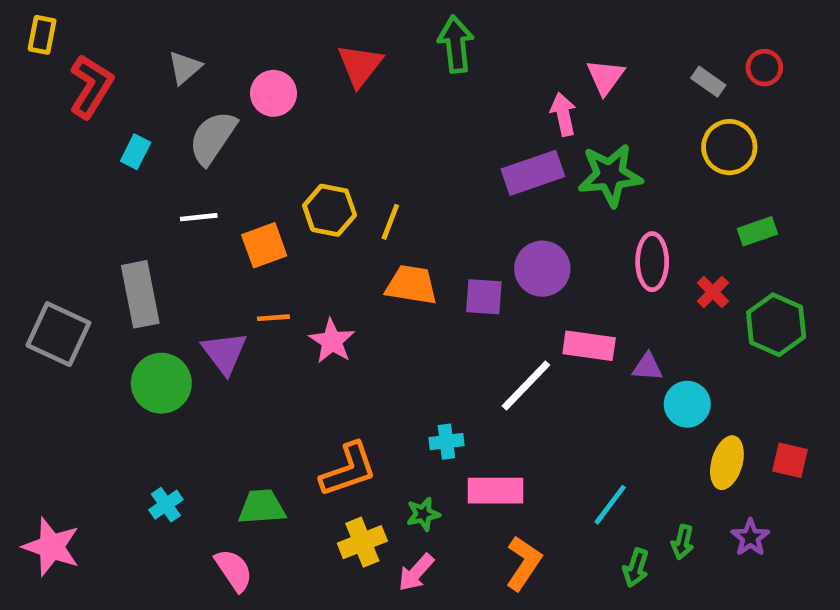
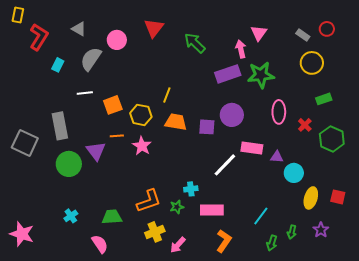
green arrow: (456, 44) -> (195, 43), moved, turned -40
gray triangle: (185, 68) -> (79, 29), turned -49
yellow hexagon: (330, 210) -> (141, 115), moved
green star: (423, 514) -> (177, 207), moved

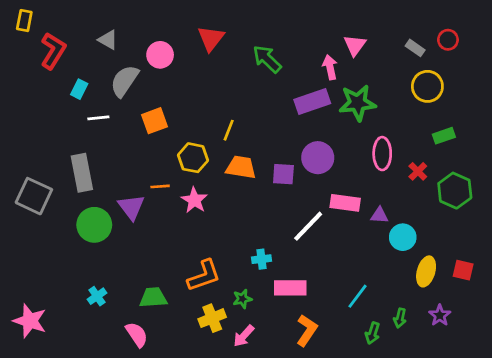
white line: (85, 93) -> (98, 118), moved
orange square: (113, 105) -> (155, 121), moved
green star: (177, 207) -> (242, 299), moved

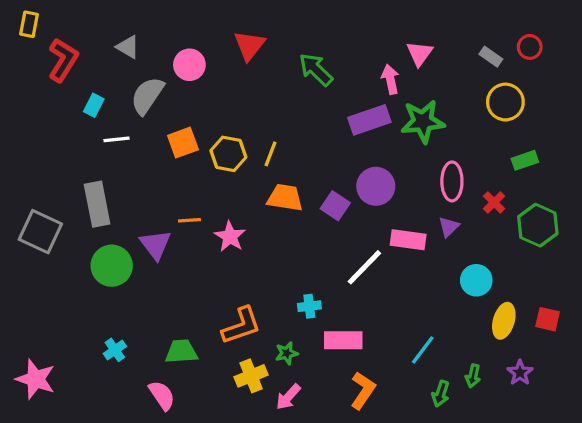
yellow hexagon: (193, 158) -> (228, 154), moved
purple square: (283, 174) -> (335, 206), turned 30
purple triangle: (379, 215) -> (449, 227), moved, turned -48

